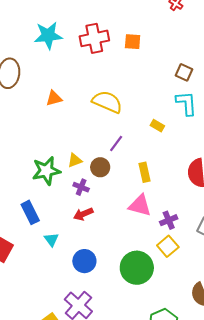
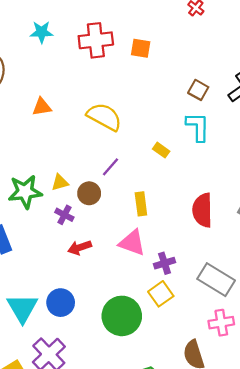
cyan star: (48, 35) -> (42, 32), size x0.7
red arrow: (83, 214) -> (80, 248), moved
cyan triangle: (51, 240) -> (22, 308), moved, size x1.8

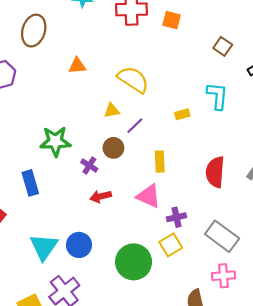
brown square: (198, 90) -> (223, 46), moved
yellow rectangle: (161, 150) -> (182, 114), turned -56
yellow triangle: (60, 183) -> (112, 111), moved

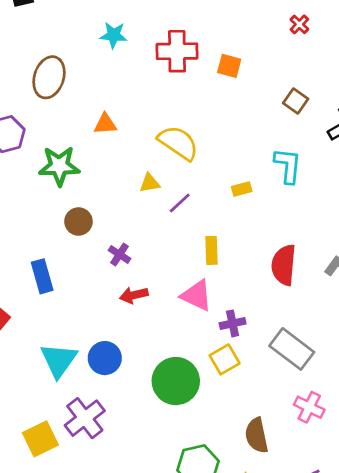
green star: (55, 141) -> (59, 166), moved
brown circle: (113, 148) -> (78, 221), moved
pink cross: (223, 276) -> (309, 407), moved, turned 30

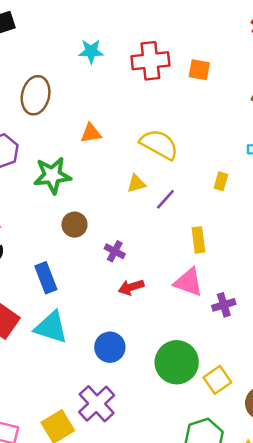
yellow rectangle: (242, 189) -> (221, 181), turned -54
yellow square: (225, 359) -> (217, 380), moved
cyan triangle: (59, 360) -> (51, 327), moved, turned -42

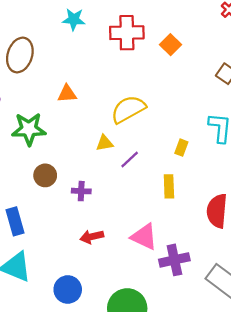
orange square: (199, 70) -> (170, 45), turned 30
yellow semicircle: (159, 144) -> (128, 109), turned -63
yellow rectangle: (198, 240) -> (169, 186), moved
purple cross: (115, 251) -> (81, 191), moved, turned -30
purple cross: (224, 305) -> (174, 260), size x1.4

